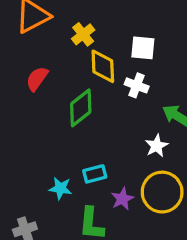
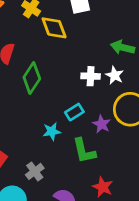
white cross: (137, 85) -> (91, 76), moved
green diamond: (81, 108) -> (32, 78), moved

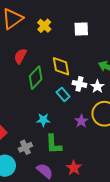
yellow diamond: (54, 28) -> (61, 66), moved
cyan rectangle: (74, 112) -> (63, 94), moved, turned 72
green L-shape: (84, 151) -> (54, 144), moved

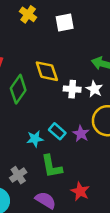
yellow cross: (44, 26) -> (28, 14), moved
cyan rectangle: (63, 94) -> (57, 131), moved

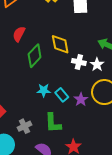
cyan star: (35, 139) -> (44, 90), moved

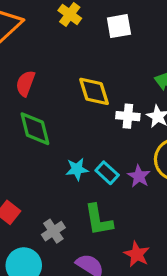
green diamond: (35, 56) -> (35, 129), moved, turned -50

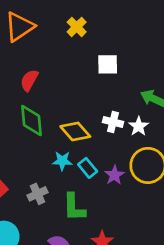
white square: (119, 26) -> (108, 64), moved
yellow diamond: (94, 91) -> (75, 131), moved, turned -32
gray cross: (53, 231) -> (38, 194), moved

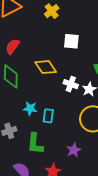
yellow diamond: (75, 131) -> (46, 67), moved
cyan rectangle: (88, 168) -> (48, 116), turned 40
purple star: (114, 175) -> (74, 150), moved

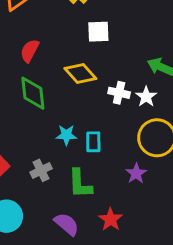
white square: (71, 41) -> (98, 32), moved
purple star: (74, 150) -> (136, 173), moved

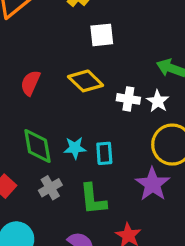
red semicircle: (30, 51) -> (30, 83), moved
green diamond: (33, 93) -> (37, 146), moved
purple star: (136, 173) -> (152, 184), size x1.5

